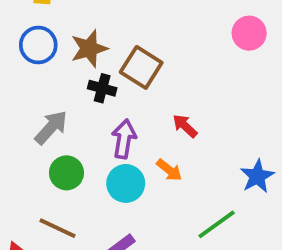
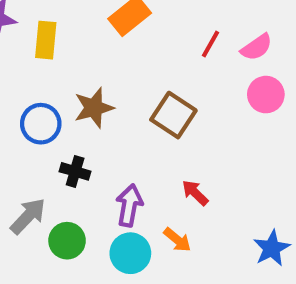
blue circle: (38, 45) -> (41, 124), moved
brown square: (141, 67) -> (173, 115), moved
black cross: (102, 88) -> (75, 171), moved
gray arrow: (51, 128) -> (28, 216), moved

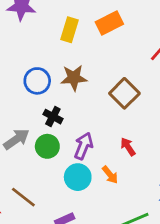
yellow rectangle: (46, 40) -> (69, 30), moved
green circle: (67, 241) -> (47, 146), moved

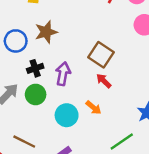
brown square: (124, 93) -> (101, 55), moved
black cross: (53, 117) -> (35, 68), turned -35
purple arrow: (84, 146) -> (63, 74), moved

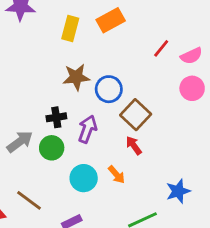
blue circle: (16, 41) -> (109, 89), moved

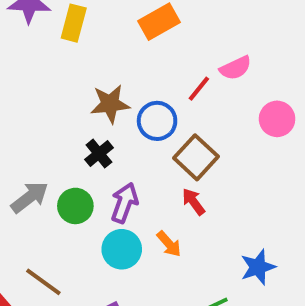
yellow rectangle: (70, 29) -> (74, 23), moved
red line: (161, 48) -> (199, 89), moved
pink semicircle: (191, 56) -> (236, 68), moved
black cross: (56, 117) -> (99, 154), moved, turned -30
purple arrow: (88, 129) -> (124, 203), moved

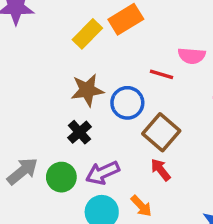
yellow rectangle: (74, 23) -> (87, 34), moved, turned 32
pink semicircle: (236, 68) -> (192, 56), turned 32
red line: (199, 89) -> (162, 74), turned 70
purple arrow: (124, 203) -> (103, 173), turned -132

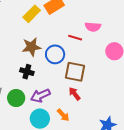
black cross: (80, 132) -> (27, 72), turned -32
brown square: (161, 132) -> (75, 72), turned -30

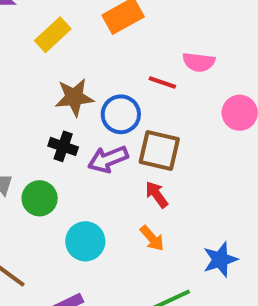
yellow rectangle: (32, 14) -> (53, 35), moved
purple arrow: (40, 96) -> (108, 159), moved
orange arrow: (63, 115) -> (152, 238), moved

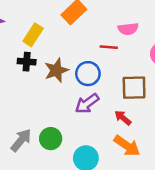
black cross: (63, 146) -> (27, 62), moved
brown square: (159, 151) -> (134, 88), moved
orange arrow: (152, 238) -> (127, 146), size x1.5

